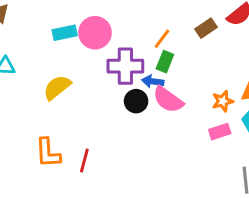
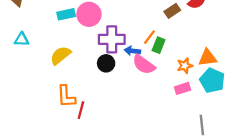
orange line: (162, 39) -> (149, 37), moved
green rectangle: (165, 62) -> (159, 45), moved
black circle: (136, 101) -> (106, 63), moved
orange L-shape: (48, 153) -> (66, 96), moved

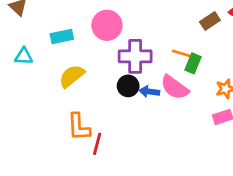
cyan rectangle: (66, 14) -> (62, 37), moved
orange line: (149, 37) -> (182, 53), turned 70
blue arrow: (132, 51) -> (149, 92), moved

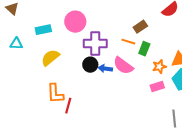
brown rectangle: (210, 21) -> (140, 27), moved
green rectangle: (193, 63) -> (144, 49), moved

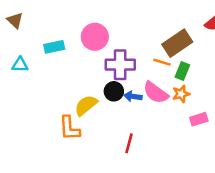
brown rectangle: (140, 27) -> (177, 43), size x1.6
yellow semicircle: (50, 58) -> (86, 105), moved
orange star: (159, 67) -> (181, 94), moved
red line: (68, 106) -> (129, 143), moved

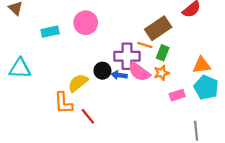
cyan triangle: (20, 65) -> (20, 68), moved, size x1.5
purple cross: (120, 65) -> (127, 56), moved
red line: (129, 143) -> (88, 116), moved, turned -54

